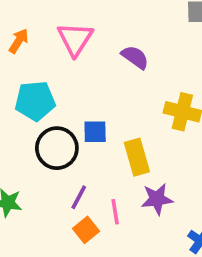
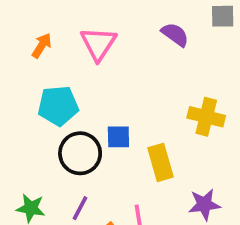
purple semicircle: (135, 57) -> (175, 34), moved
purple line: (79, 197) -> (80, 208), moved
purple star: (157, 199) -> (204, 204), moved

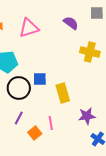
pink triangle: (98, 44) -> (29, 28), turned 40
yellow cross: (206, 117) -> (90, 52), moved

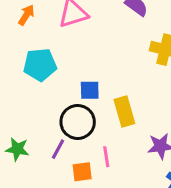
black circle: (19, 88) -> (78, 122), moved
orange square: (35, 133) -> (82, 172), turned 32

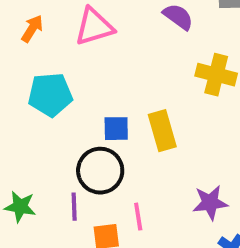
yellow rectangle: (124, 111) -> (162, 131), moved
purple line: (58, 149) -> (74, 207), turned -30

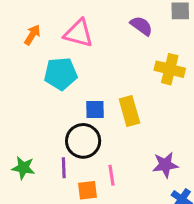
pink triangle: (94, 27) -> (79, 33), turned 32
cyan pentagon: (50, 95) -> (61, 74), moved

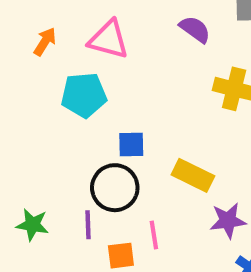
yellow rectangle: (129, 111) -> (193, 175), moved, turned -48

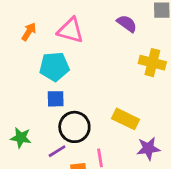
blue square: (131, 144) -> (56, 99), moved
green star: (32, 225) -> (21, 138), moved
purple line: (88, 225) -> (57, 151), turned 60

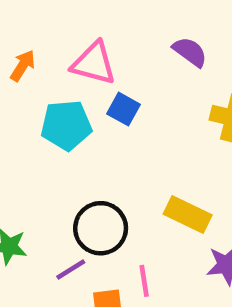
blue square: (56, 99) -> (123, 109), moved, turned 30

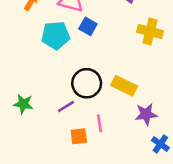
black circle: (101, 228) -> (87, 83), moved
purple line: (71, 269) -> (66, 107), moved

